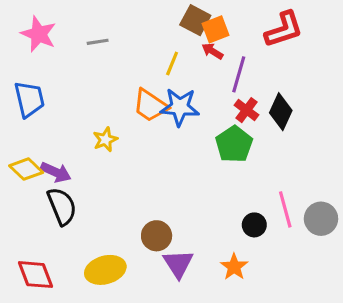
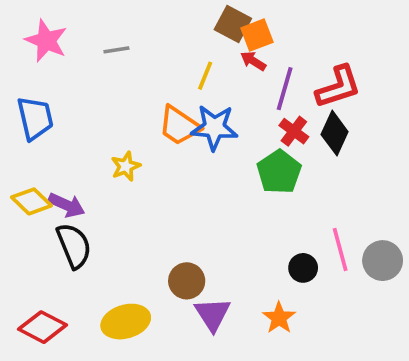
red L-shape: (284, 29) -> (338, 87), moved
red diamond: (36, 275) -> (43, 327), turned -42

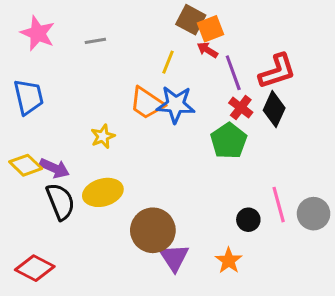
purple line: (285, 89) -> (233, 73), turned -36
brown circle: (187, 281) -> (153, 230), size x1.5
yellow ellipse: (126, 322) -> (103, 192), moved

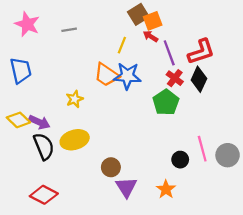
brown square: (191, 20) -> (138, 14), turned 30
brown circle: (153, 230) -> (111, 167), size x0.6
red diamond: (35, 268) -> (44, 195), moved

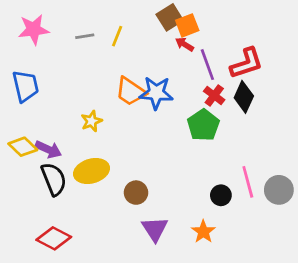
pink star: (27, 24) -> (34, 29), turned -30
yellow line: (122, 45) -> (117, 36), moved
brown circle: (111, 167) -> (136, 193), moved

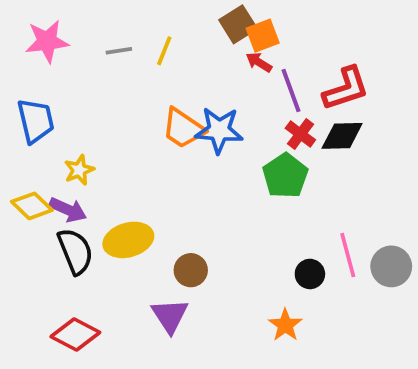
black diamond: (244, 97) -> (342, 136), turned 64
yellow star: (92, 121) -> (79, 170), moved
purple triangle: (155, 229) -> (170, 316), moved

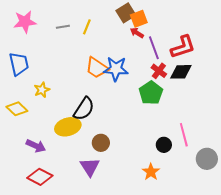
purple arrow: (68, 210) -> (36, 146), moved
black semicircle: (75, 251) -> (84, 109), moved, turned 55
gray circle: (391, 266) -> (207, 159), moved

